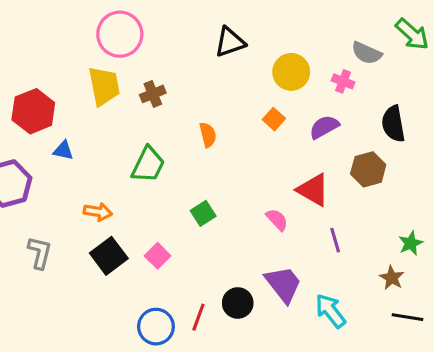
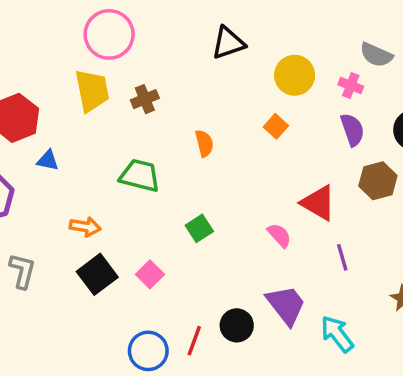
purple semicircle: (324, 127) -> (352, 130), moved, turned 100
green trapezoid: (148, 165) -> (140, 176), turned -102

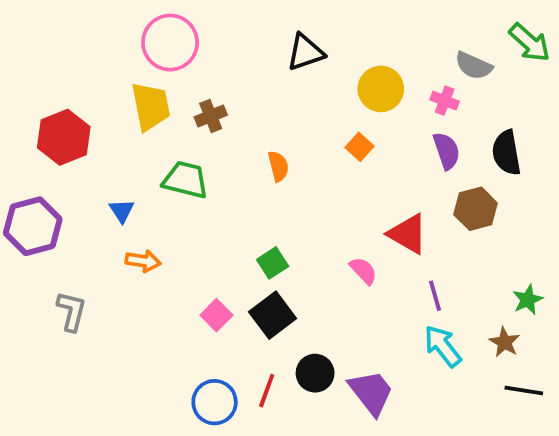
blue triangle: (48, 160) -> (122, 211), moved, turned 45
green trapezoid: (140, 176) -> (186, 180), moved
black square: (97, 274) -> (273, 315), moved
purple trapezoid: (286, 305) -> (371, 392), moved
cyan arrow: (337, 334) -> (443, 346), moved

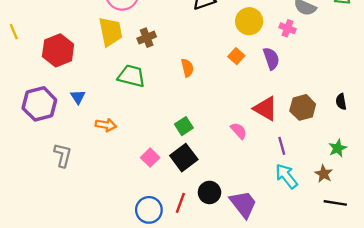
purple semicircle: (447, 151) -> (271, 58), moved
black semicircle: (506, 153) -> (341, 102), moved, size x0.6
brown hexagon: (476, 209) -> (303, 107), moved
blue triangle: (122, 211) -> (78, 97), moved

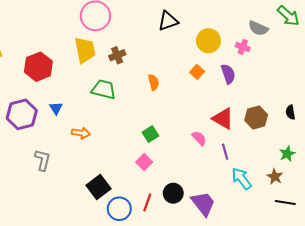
purple line: (282, 146) -> (225, 152), moved
pink square: (150, 158) -> (144, 162), moved
black square: (184, 158) -> (99, 187), moved

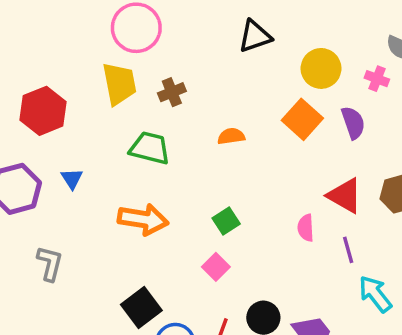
orange square: (197, 72) -> (302, 119), size x1.6
orange semicircle: (153, 82) -> (231, 136), turned -84
orange arrow: (81, 133) -> (143, 219), moved, size x1.6
pink semicircle: (199, 138) -> (306, 228), turned -140

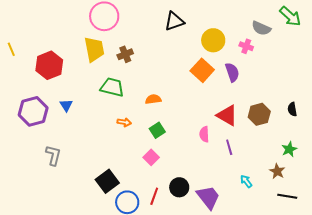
orange semicircle: (231, 136) -> (153, 99), moved
orange arrow: (143, 219) -> (124, 122), moved, size x0.5
cyan arrow: (375, 294) -> (246, 181), moved, size x0.6

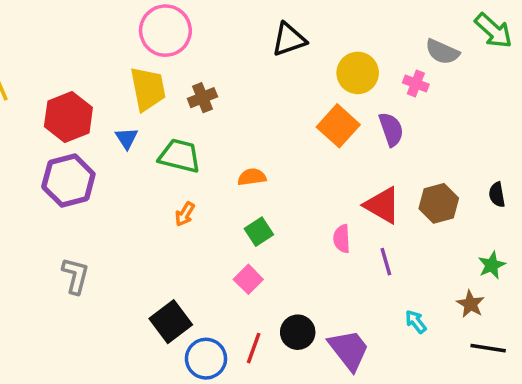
blue triangle: (66, 105) -> (127, 138), moved
purple hexagon: (33, 111) -> (68, 181), moved
orange arrow: (124, 122) -> (185, 214), moved, turned 112

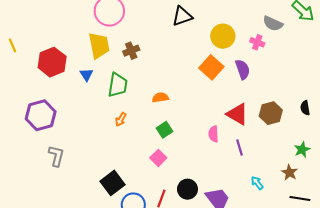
green trapezoid: (180, 156) -> (118, 85), turned 85
purple hexagon: (68, 181) -> (41, 115), moved

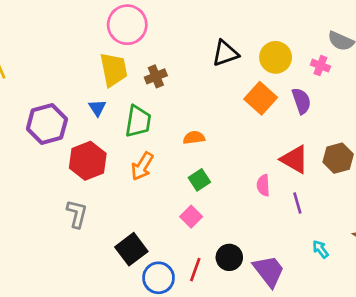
black triangle: (182, 16) -> (225, 53), moved
red hexagon: (52, 62) -> (88, 161), moved
purple hexagon: (41, 115) -> (47, 124), moved
orange arrow: (121, 119) -> (142, 166), size x1.5
gray L-shape: (56, 156) -> (77, 214), moved

